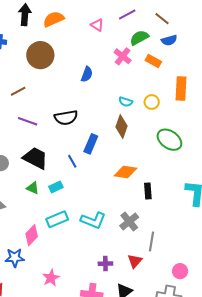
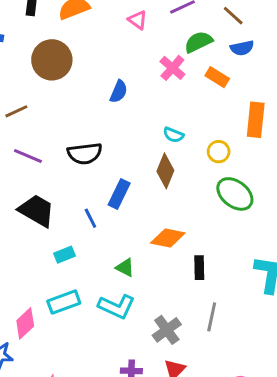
yellow circle: (152, 102) -> (219, 152), moved
green triangle: (33, 188) -> (125, 268), moved
gray cross: (129, 221) -> (167, 330), moved
gray line: (152, 242) -> (212, 317), moved

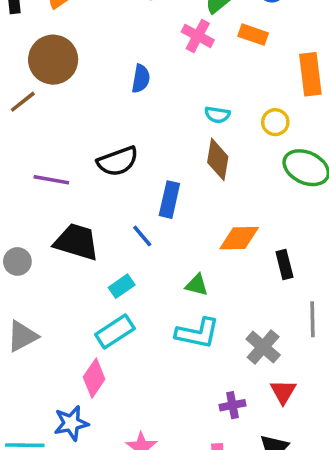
brown line: (16, 111) -> (23, 102), moved
cyan rectangle: (64, 302) -> (115, 332), moved

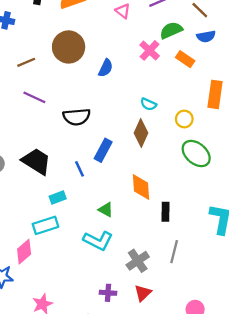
brown circle: (53, 60) -> (69, 47), moved
purple line: (51, 180) -> (34, 97), moved
orange diamond: (239, 238) -> (141, 187), turned 72

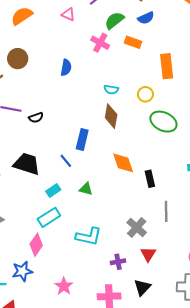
brown circle: (69, 47) -> (18, 59), moved, size x0.7
black semicircle: (77, 117) -> (36, 118), moved, size x0.6
green triangle: (106, 210) -> (86, 189), moved
cyan L-shape: (98, 241) -> (89, 236), moved

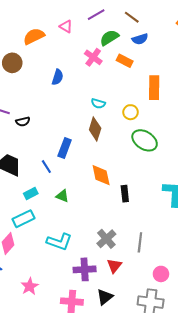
orange semicircle: (22, 16) -> (34, 36), moved
gray line: (166, 211) -> (140, 242), moved
purple cross: (118, 262) -> (85, 269), size x1.5

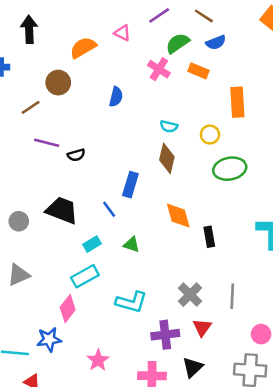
green ellipse: (145, 140) -> (230, 169), turned -40

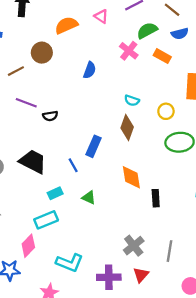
cyan L-shape: (131, 302) -> (70, 263), moved

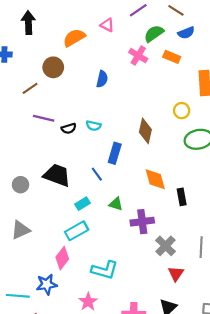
cyan semicircle: (132, 100) -> (94, 126), moved
purple cross: (109, 277) -> (142, 222), moved

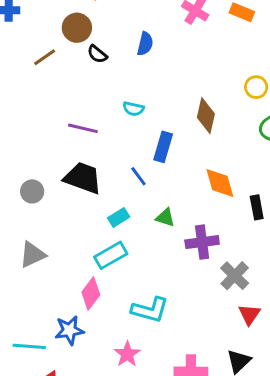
purple line: (44, 118) -> (83, 128), moved
black semicircle: (69, 128) -> (97, 54), moved, turned 56

